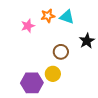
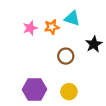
orange star: (48, 16) -> (52, 27), moved
yellow circle: (53, 74) -> (69, 92), moved

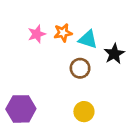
cyan triangle: (72, 18) -> (88, 39), moved
purple hexagon: (34, 89) -> (21, 109), moved

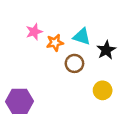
orange star: (63, 33) -> (55, 43), moved
yellow circle: (84, 112) -> (103, 90), moved

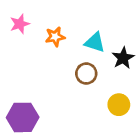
pink star: (34, 32) -> (20, 24), moved
orange star: (55, 43) -> (55, 37), moved

